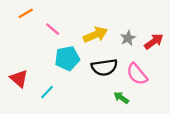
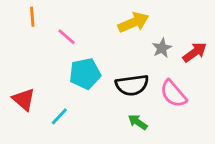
orange line: (26, 13) -> (32, 17), turned -64
yellow arrow: (95, 35) -> (133, 22), moved
green arrow: (121, 98) -> (138, 122), moved

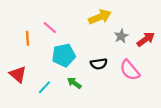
orange line: (32, 17) -> (27, 38), moved
black semicircle: (132, 85) -> (99, 64), size x0.7
green arrow: (138, 122) -> (74, 83), moved

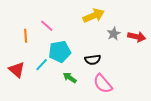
red arrow: (146, 39) -> (137, 37), turned 48
pink semicircle: (130, 70) -> (103, 84), moved
cyan line: (44, 87) -> (42, 65), moved

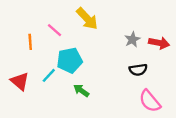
yellow arrow: (94, 16) -> (87, 19), moved, turned 70
black semicircle: (93, 60) -> (138, 70), moved
pink semicircle: (103, 84) -> (150, 101), moved

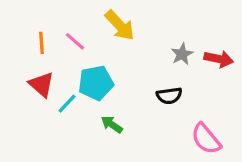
orange line: (30, 42) -> (41, 43), moved
black semicircle: (138, 70) -> (169, 96), moved
red triangle: (20, 81) -> (41, 84), moved

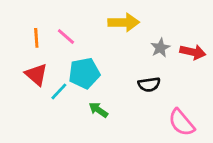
yellow arrow: (120, 25) -> (124, 22), moved, turned -48

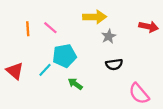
gray star: (160, 48) -> (109, 36), moved
red arrow: (193, 52) -> (149, 27), moved
red triangle: (36, 75) -> (15, 71), moved

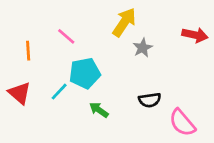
yellow arrow: (95, 17) -> (124, 22), turned -55
orange line: (28, 29) -> (28, 51), moved
black semicircle: (114, 64) -> (150, 100), moved

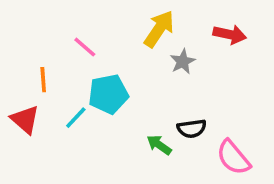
red arrow: (195, 35) -> (230, 34), moved
orange line: (28, 51) -> (43, 80), moved
green arrow: (99, 110) -> (159, 145), moved

